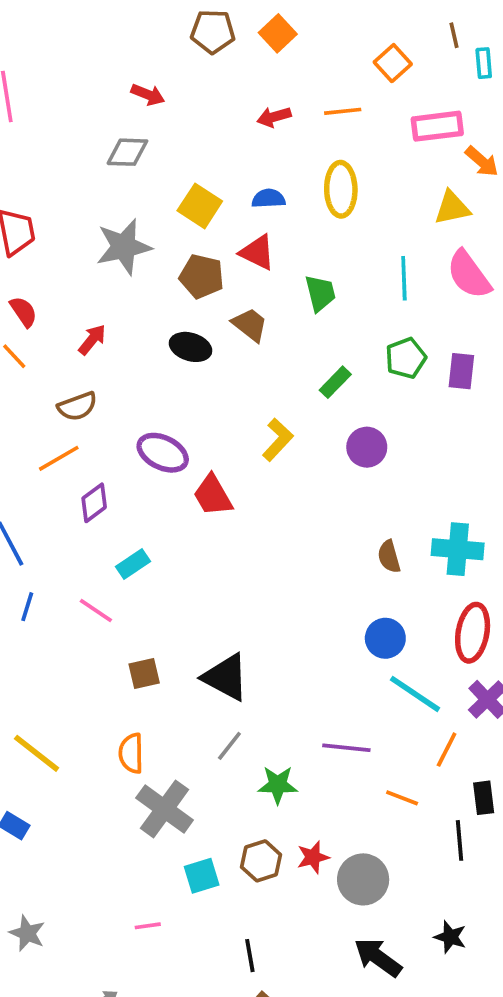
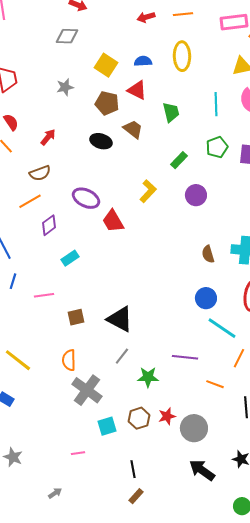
gray star: (124, 247) -> (65, 87), size x0.6
pink line: (96, 610) -> (44, 295), moved, turned -42

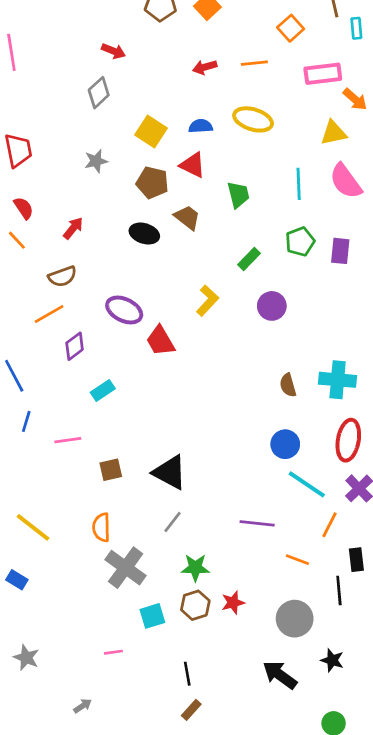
gray diamond: (67, 36) -> (99, 93), turned -45
yellow ellipse: (182, 56) -> (253, 119), turned -72
green star: (148, 377) -> (195, 568), moved
gray circle: (194, 428) -> (295, 619), moved

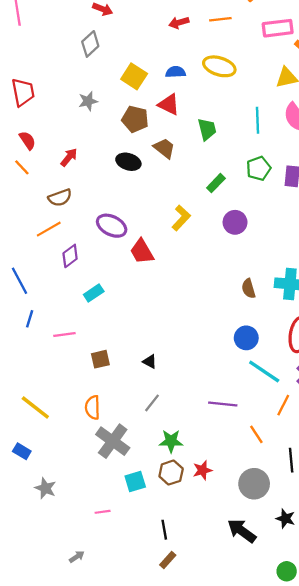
black triangle: (170, 472) -> (150, 361), size x0.5
orange line: (297, 560) -> (256, 434), turned 36
gray star: (26, 658) -> (45, 488), moved

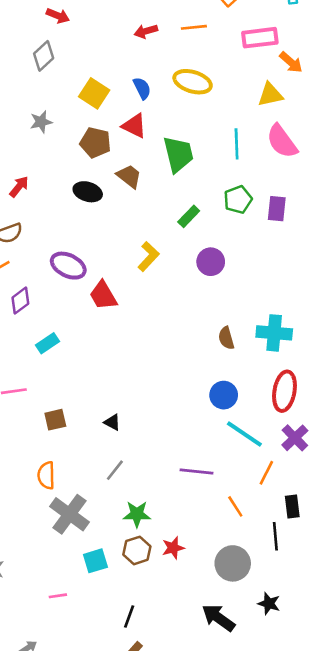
blue semicircle: (176, 72) -> (142, 88), turned 66
green trapezoid: (207, 129) -> (178, 154), size x1.4
black line: (164, 530) -> (129, 617), turned 30

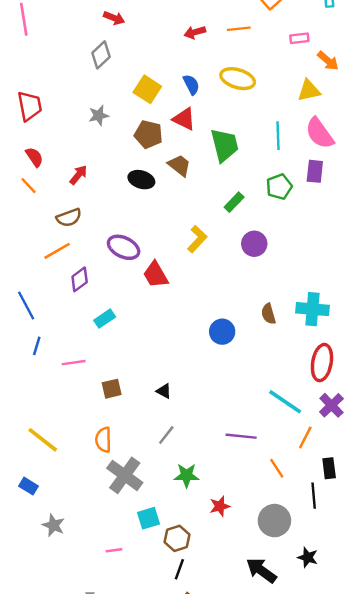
pink rectangle: (260, 38) -> (299, 38), size x0.6
purple rectangle: (277, 209) -> (315, 171), moved
blue circle: (224, 395) -> (222, 332), moved
brown hexagon: (137, 550) -> (177, 538), moved

